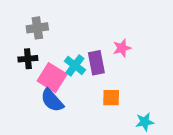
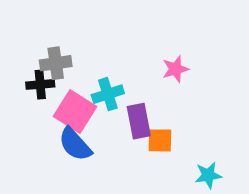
gray cross: (37, 28) -> (56, 63), moved
purple rectangle: (96, 63) -> (139, 121), moved
cyan cross: (75, 65) -> (108, 94), turned 35

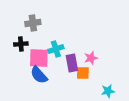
gray cross: (56, 63) -> (33, 23), moved
pink star: (175, 69) -> (91, 58), moved
pink square: (75, 111) -> (39, 58), turned -30

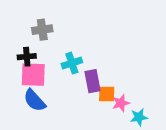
pink square: (39, 58) -> (33, 75), moved
pink star: (91, 58) -> (121, 103), moved
blue semicircle: (39, 75) -> (35, 100), moved

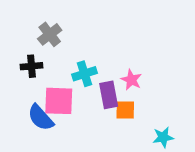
gray cross: (42, 30) -> (50, 34), turned -30
pink square: (33, 75) -> (59, 101), moved
pink star: (121, 103) -> (131, 80), moved, turned -30

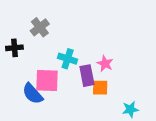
black cross: (32, 66) -> (14, 48), moved
cyan cross: (84, 74) -> (68, 59), turned 36

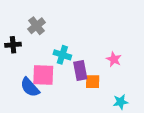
pink star: (105, 64) -> (114, 59), moved

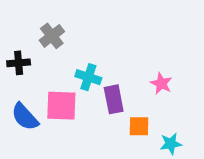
orange square: (93, 82) -> (139, 126), moved
blue semicircle: (30, 87) -> (25, 117), moved

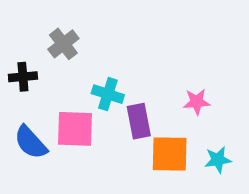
pink star: (161, 83) -> (197, 102), turned -30
orange square: (139, 126) -> (170, 154), size x1.5
cyan star: (171, 144) -> (218, 160), moved

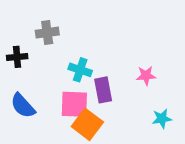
gray cross: (63, 44) -> (47, 33), turned 30
pink square: (75, 129) -> (74, 104), moved
orange square: (170, 154) -> (87, 124), moved, turned 36

